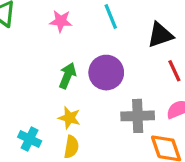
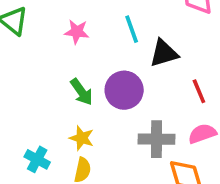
black triangle: (160, 35) -> (164, 53), moved
green arrow: (67, 76) -> (82, 92), turned 120

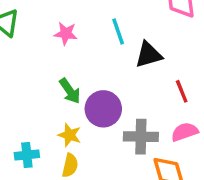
purple circle: (124, 90) -> (103, 109), moved
cyan cross: (37, 159) -> (27, 155), turned -35

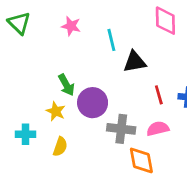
pink star: (66, 34) -> (71, 26), moved
yellow star: (70, 135) -> (56, 111), moved

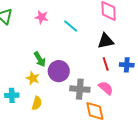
cyan line: (111, 40) -> (71, 26), turned -35
black triangle: (135, 62) -> (106, 41), moved
pink semicircle: (158, 129) -> (106, 88), turned 56

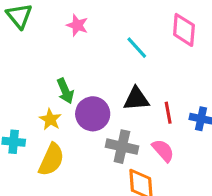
cyan line: (71, 26) -> (137, 48), moved
black triangle: (106, 41) -> (136, 99), moved
yellow semicircle: (37, 103) -> (51, 160), size x1.5

